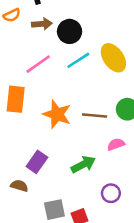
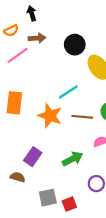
black circle: (70, 31) -> (75, 45), moved
cyan line: (78, 60) -> (68, 92), moved
pink line: (38, 64) -> (18, 55), moved

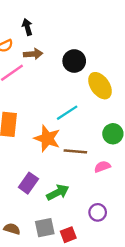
brown line: (82, 117) -> (75, 151), moved
green arrow: (73, 159) -> (58, 192), moved
brown semicircle: (18, 177) -> (12, 229), moved

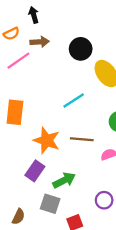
orange star: (47, 138) -> (47, 140), moved
gray square: (45, 228) -> (50, 204), moved, turned 30
brown semicircle: (12, 229) -> (18, 217), turned 98

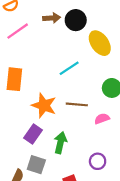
brown arrow: (40, 42) -> (52, 18), moved
green arrow: (64, 180) -> (60, 143), turned -50
gray square: (50, 204) -> (36, 165), moved

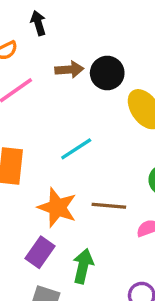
cyan line: (69, 68) -> (76, 149), moved

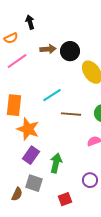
brown line: (109, 206) -> (71, 114), moved
orange star: (57, 207) -> (28, 129), moved

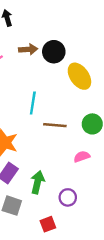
cyan line: (52, 95) -> (33, 103), turned -48
purple circle: (90, 180) -> (68, 197), moved

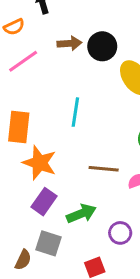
brown line: (55, 125) -> (104, 169), moved
green arrow: (37, 182) -> (81, 214), turned 55

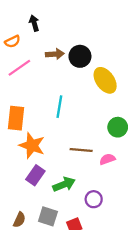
gray square: (49, 243) -> (48, 216), moved

